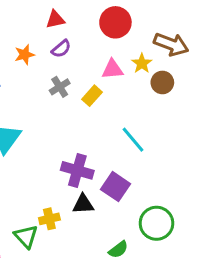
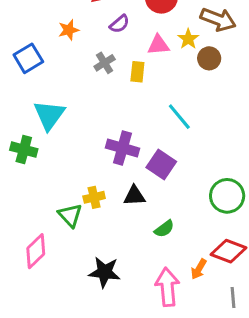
purple semicircle: (61, 49) -> (119, 24), moved
yellow rectangle: (92, 96) -> (137, 72), turned -36
black triangle: (83, 204) -> (134, 196), moved
green circle: (156, 223) -> (227, 196), moved

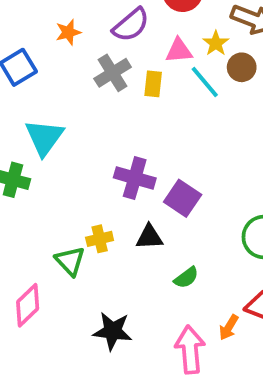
purple semicircle: (119, 24) -> (131, 25), size x1.5
gray cross: (105, 63) -> (113, 73), size x1.4
cyan line: (179, 117) -> (205, 82), moved

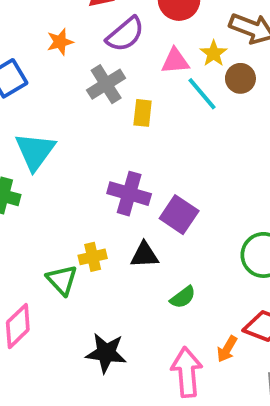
yellow rectangle: (153, 84) -> (143, 113), moved

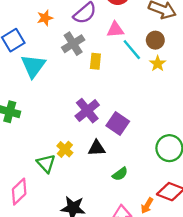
yellow star: (214, 53) -> (158, 64), moved
cyan triangle: (35, 151) -> (33, 66), moved
purple cross: (129, 194) -> (87, 111), turned 35
yellow cross: (93, 257) -> (65, 149), turned -35

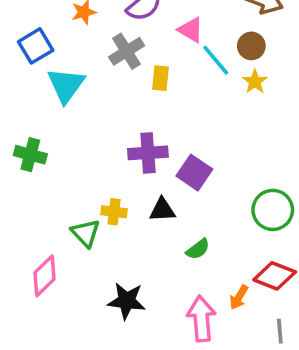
pink triangle: (115, 30) -> (191, 30), turned 36
purple cross: (87, 111) -> (148, 153), turned 35
yellow cross: (65, 149) -> (114, 212), turned -35

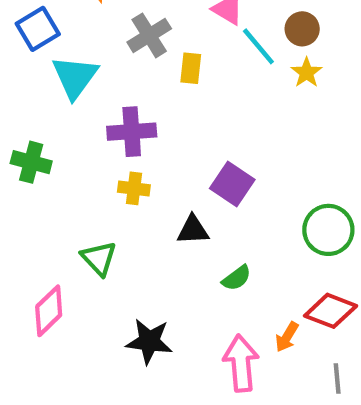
purple cross: (148, 153) -> (132, 132), moved
yellow cross: (114, 212) -> (134, 188), moved

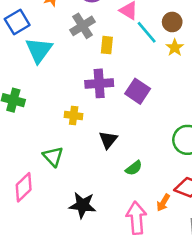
purple cross: (132, 132) -> (99, 83), moved
purple square: (232, 184) -> (138, 91), moved
black triangle: (193, 230) -> (108, 140), turned -48

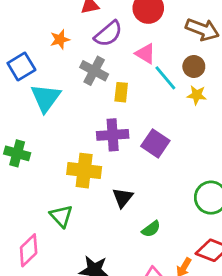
gray cross: (83, 26) -> (94, 71), turned -30
yellow star: (175, 48) -> (197, 95), turned -30
yellow cross: (74, 116) -> (84, 171), size x1.6

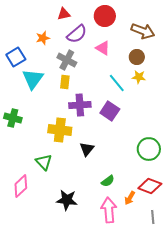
cyan line: (165, 78) -> (117, 83), moved
yellow rectangle: (121, 92) -> (65, 82), moved
green semicircle: (151, 229) -> (108, 181), moved

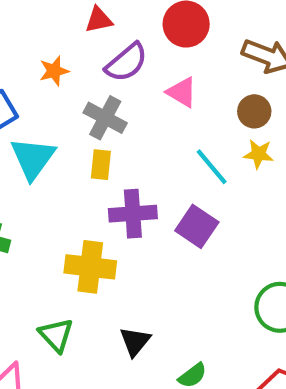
black triangle: (87, 149) -> (135, 341), moved

